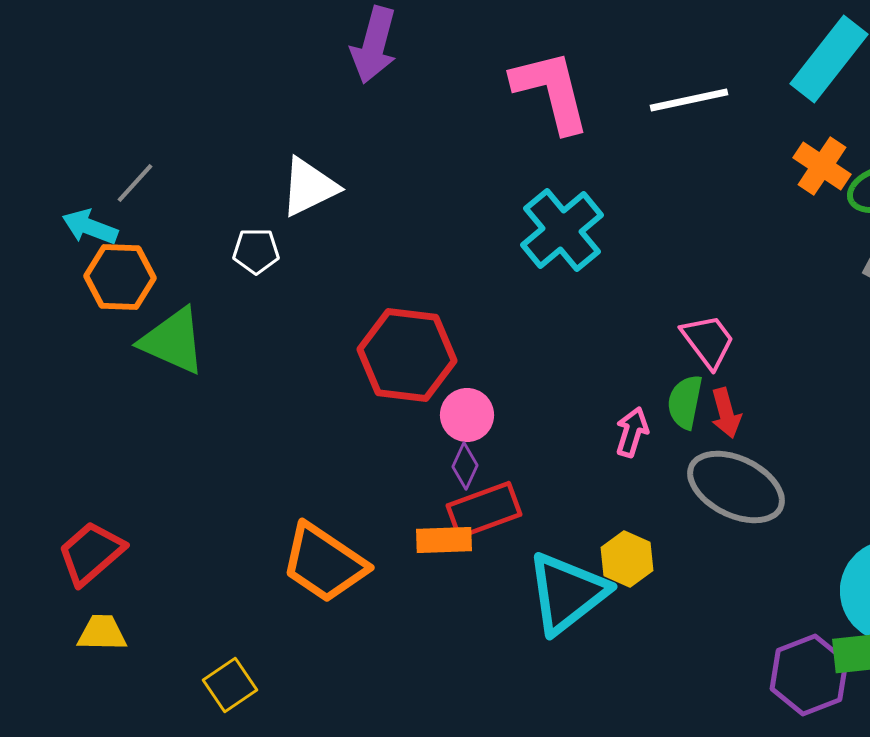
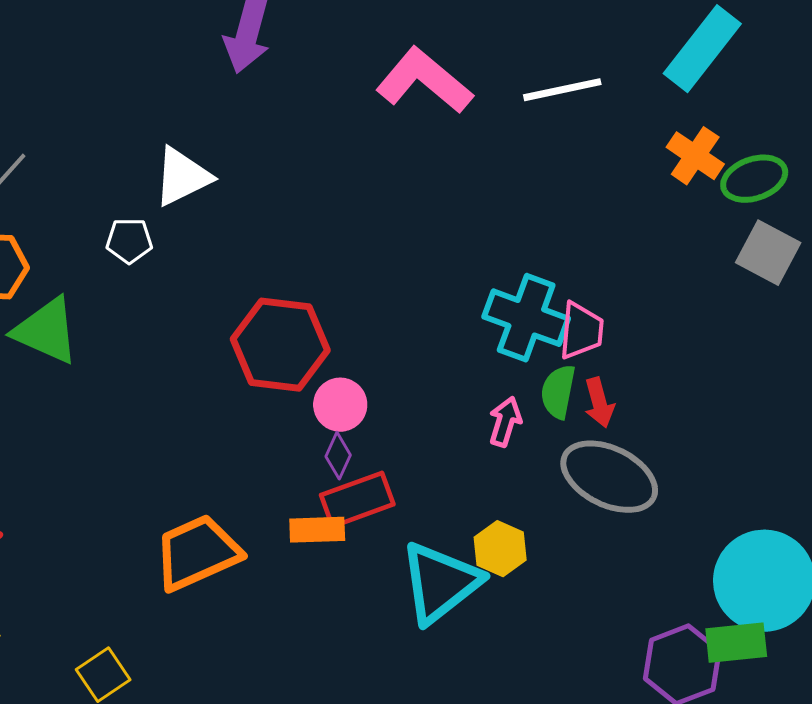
pink L-shape: (551, 91) -> (424, 81), turned -36
cyan cross: (562, 230) -> (526, 318), moved, turned -30
pink trapezoid: (708, 341) -> (581, 331), turned 42
orange trapezoid: (324, 563) -> (197, 553), turned 122

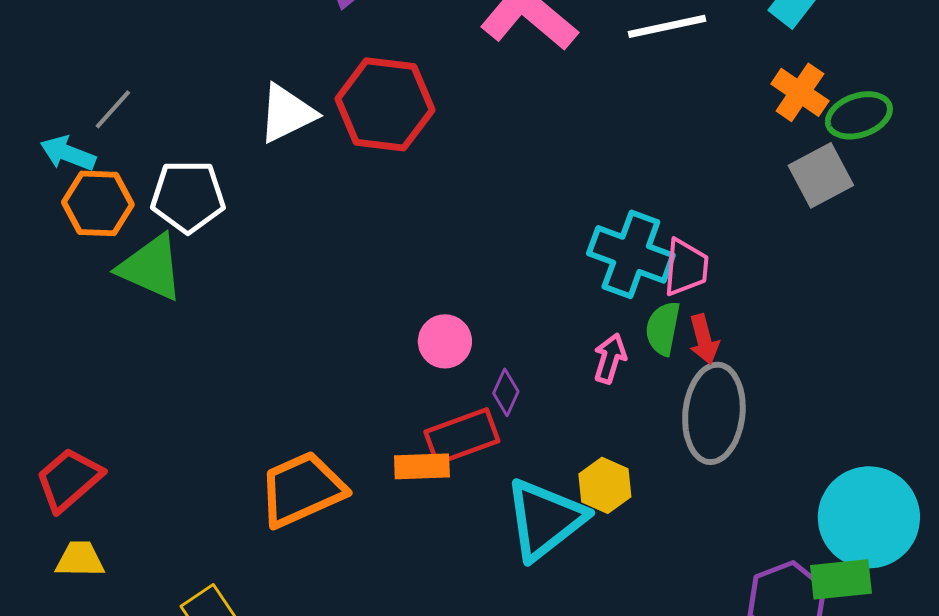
white pentagon: (129, 241) -> (188, 196), moved, size x1.6
gray square: (768, 253) -> (821, 175), moved, turned 34
red hexagon: (280, 345) -> (385, 104), moved
purple diamond: (338, 456) -> (506, 392), moved
gray ellipse: (609, 477) -> (714, 413), turned 70

